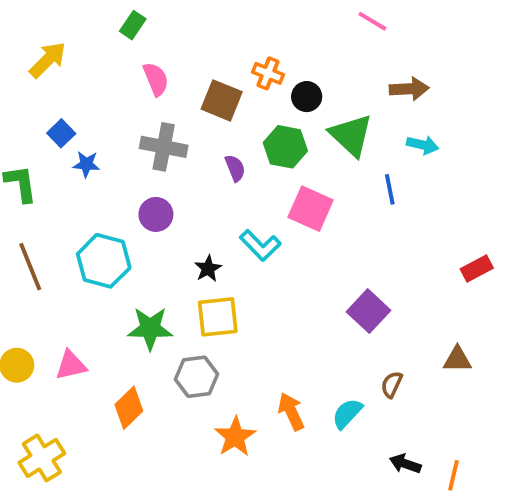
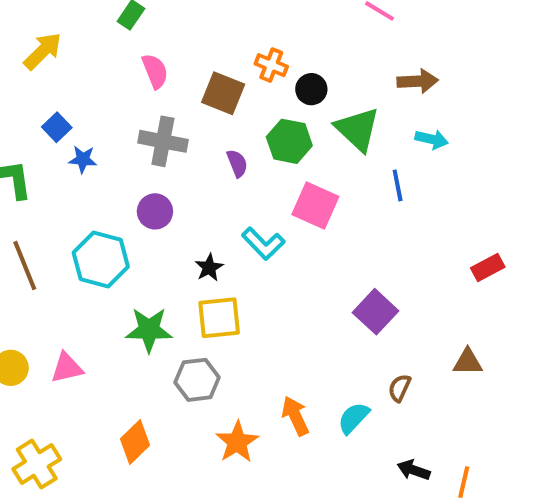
orange diamond: (129, 408) -> (135, 442), moved

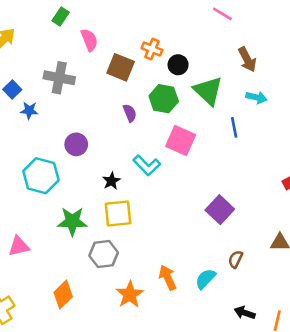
pink semicircle: (155, 71) -> (89, 40), moved
brown arrow: (418, 81) -> (247, 60), turned 65
gray cross: (163, 141) -> (59, 78), moved

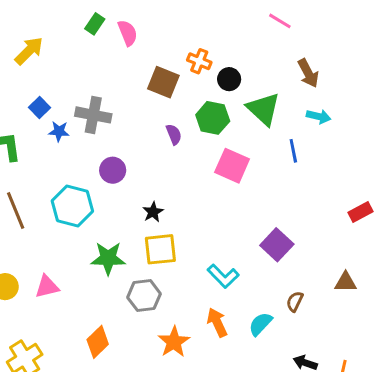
pink semicircle: (89, 40) -> (128, 33), moved
gray cross: (59, 78) -> (93, 115), moved
cyan L-shape: (147, 165) -> (223, 276), moved

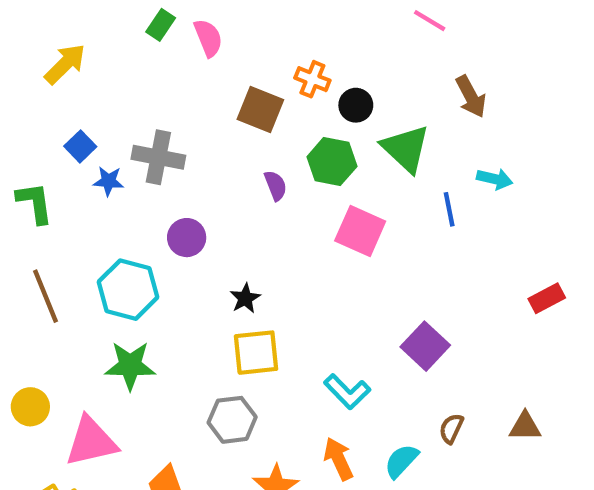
cyan arrow: (319, 116) -> (495, 179), moved
green star: (108, 258) -> (130, 366), moved
brown triangle: (346, 282) -> (525, 426), moved
pink triangle: (47, 287) -> (91, 441), moved, size x1.5

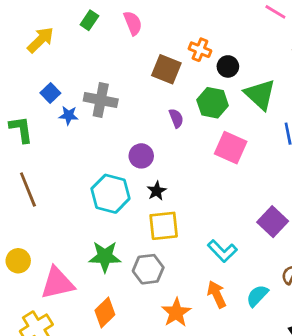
green rectangle: (161, 25) -> (89, 20), moved
purple circle: (187, 238) -> (141, 156), moved
cyan hexagon: (128, 290) -> (110, 194), moved
green star: (130, 366) -> (105, 257), moved

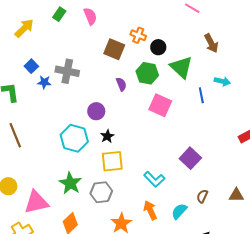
green star: (105, 257) -> (70, 183), turned 30

